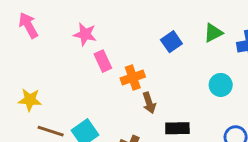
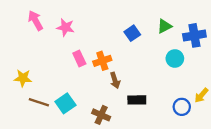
pink arrow: (28, 25) -> (35, 20), moved
pink rectangle: (103, 61) -> (79, 58), moved
cyan circle: (221, 85) -> (175, 58), moved

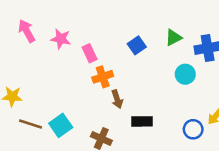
pink rectangle: (79, 58) -> (90, 53), moved

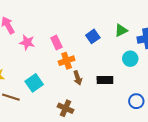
pink star: (61, 39) -> (27, 42), moved
black rectangle: (142, 121) -> (105, 80), moved
cyan square: (61, 125) -> (34, 83), moved

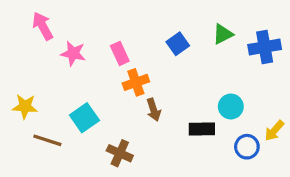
cyan circle: (130, 59) -> (231, 107), moved
black rectangle: (105, 80) -> (202, 129), moved
brown cross: (66, 108) -> (120, 153), moved

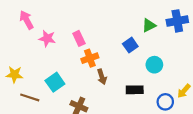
blue square: (178, 44) -> (130, 45), moved
blue cross: (265, 47) -> (177, 21), moved
cyan circle: (231, 107) -> (154, 65), moved

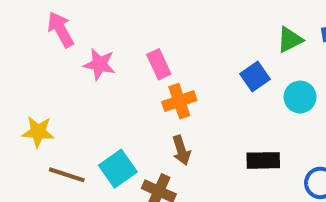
cyan circle: (154, 65) -> (300, 97), moved
brown arrow: (102, 77) -> (181, 150), moved
cyan square: (55, 82) -> (118, 169), moved

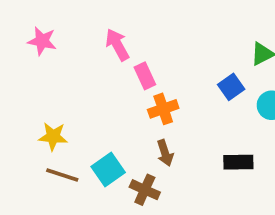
pink arrow: (61, 29) -> (117, 45), moved
pink star: (99, 64) -> (42, 41), moved
yellow star: (38, 132) -> (53, 136), moved

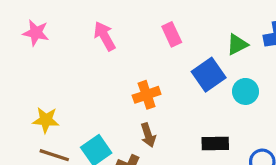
pink rectangle: (145, 76) -> (172, 34), moved
blue square: (231, 87) -> (209, 75), size x1.4

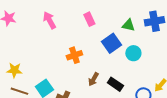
green triangle: (237, 44) -> (128, 25), turned 40
brown arrow: (148, 135) -> (93, 79), moved, turned 48
black rectangle: (215, 143) -> (115, 84), turned 35

